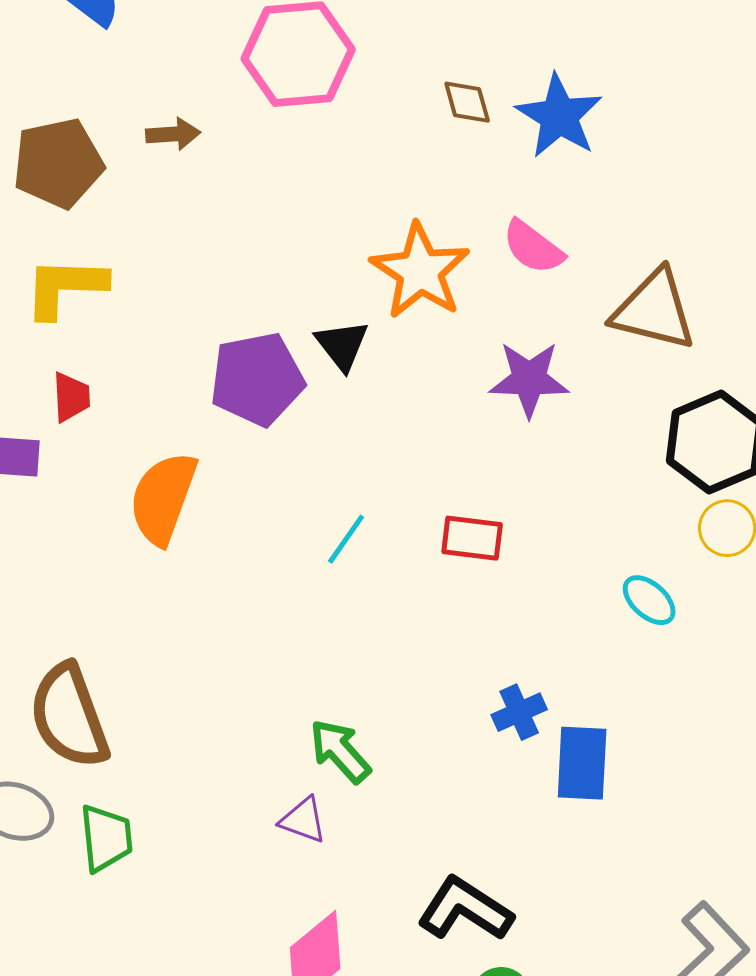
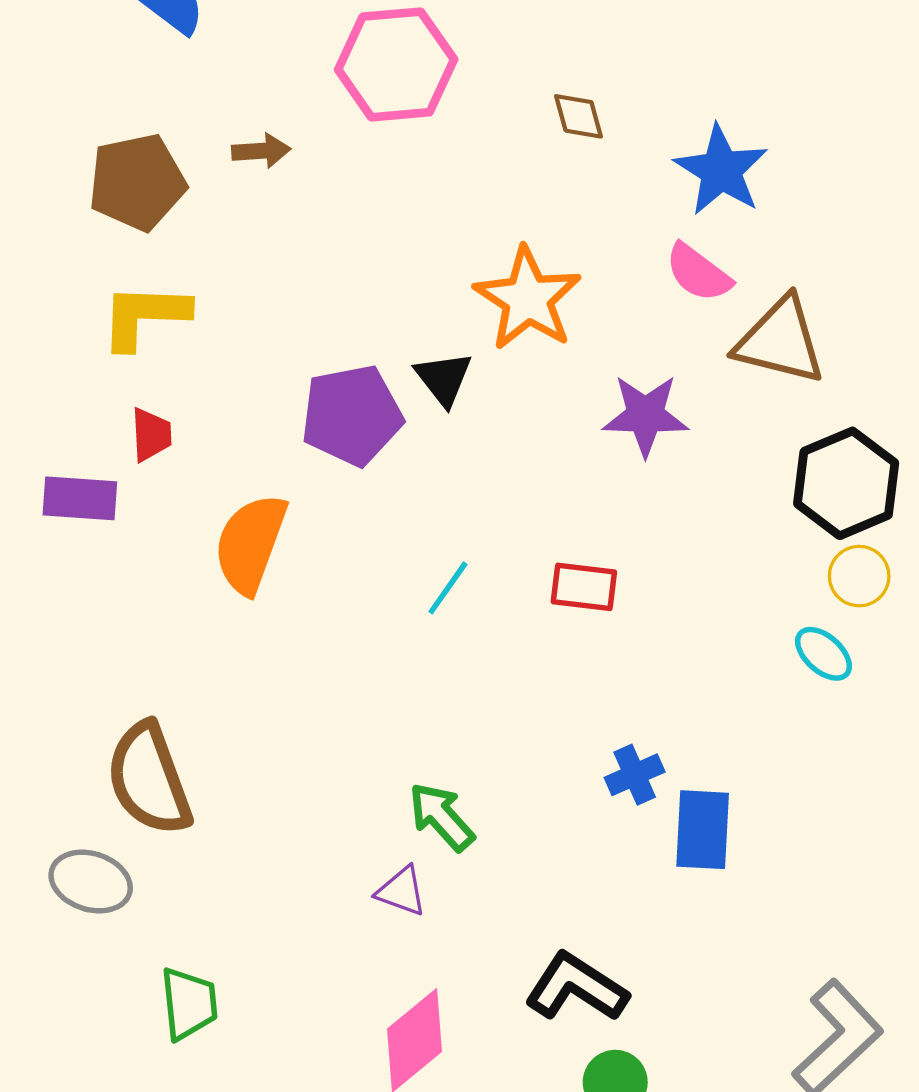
blue star: (559, 116) -> (721, 170), moved
pink semicircle: (533, 247) -> (698, 273), moved
cyan ellipse: (649, 600) -> (824, 654), moved
green trapezoid: (106, 838) -> (189, 1003), moved

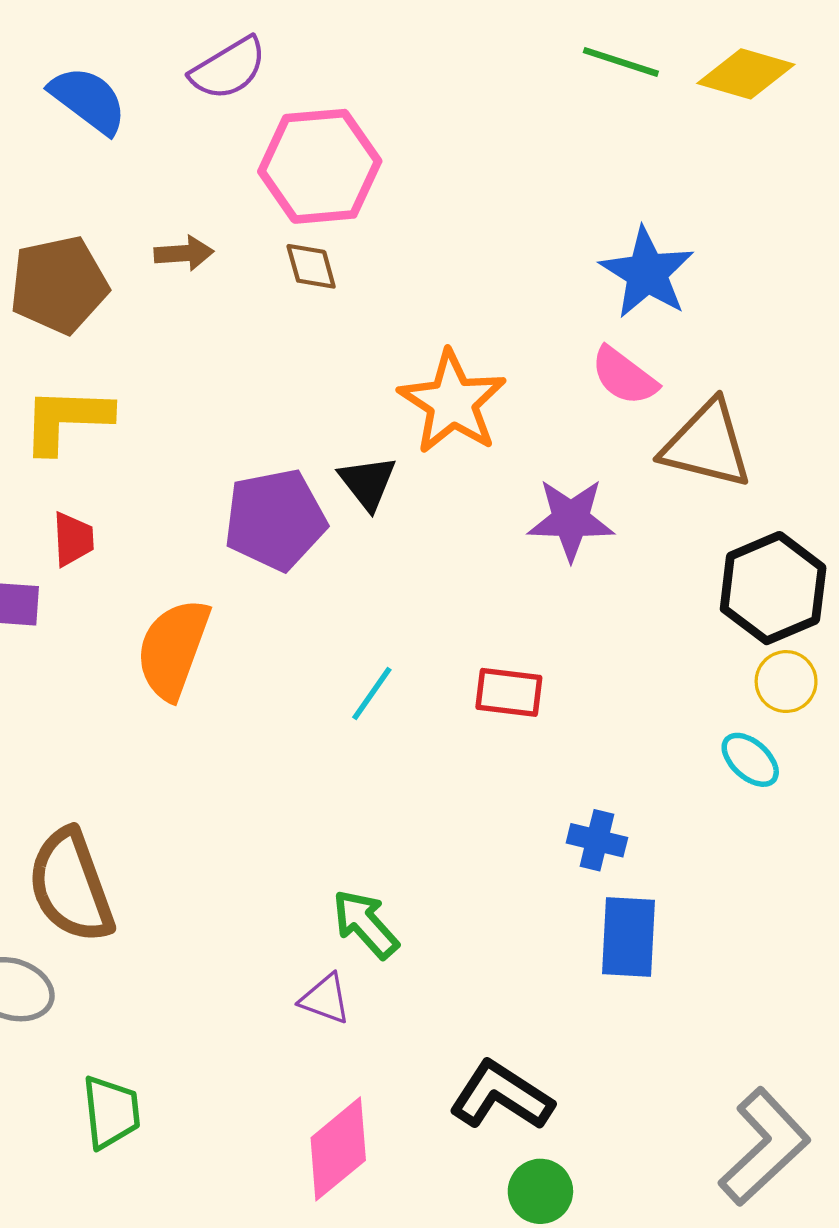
brown diamond: (579, 116) -> (311, 266), moved
blue cross: (635, 775) -> (597, 840), moved, turned 38

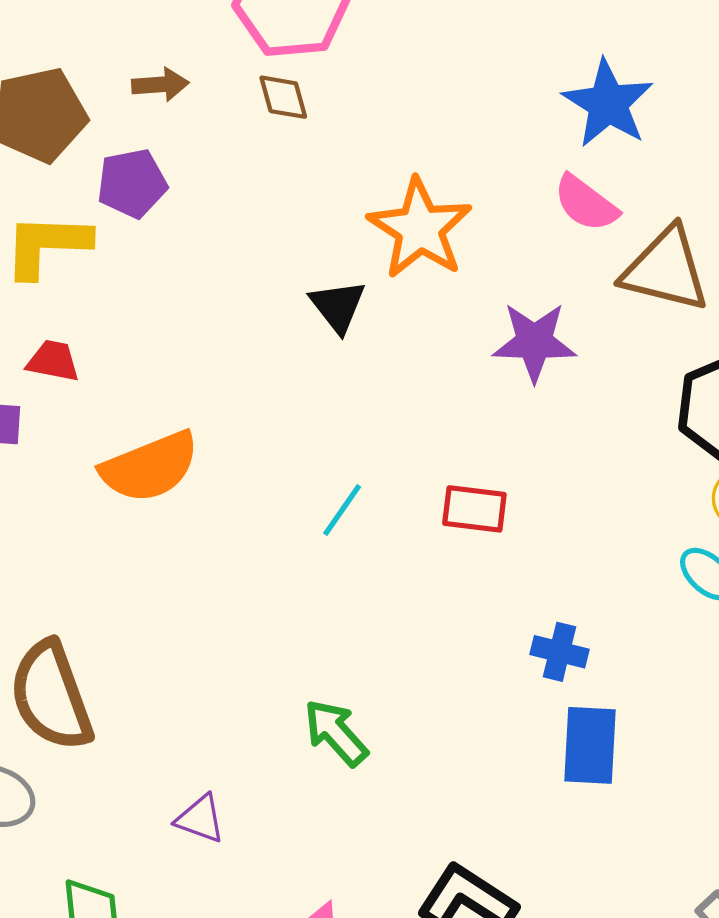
purple pentagon: (275, 520) -> (132, 183), moved, size x0.7
red trapezoid: (73, 539) -> (53, 361), turned -76
orange semicircle: (173, 649) -> (150, 467), turned -132
purple triangle: (325, 999) -> (200, 819), moved

